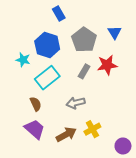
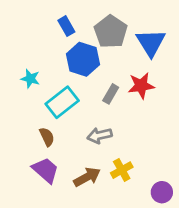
blue rectangle: (59, 13) -> (66, 26), moved
blue triangle: (115, 32) -> (151, 43), size x1.6
gray pentagon: (84, 40) -> (111, 32), moved
blue hexagon: (47, 45) -> (83, 59), moved

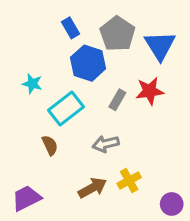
purple trapezoid: (46, 170) -> (26, 198), moved, turned -68

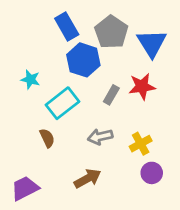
blue rectangle: (70, 28) -> (67, 26), size x1.4
yellow cross: (129, 180) -> (141, 144), moved
purple circle: (172, 204) -> (152, 173), moved

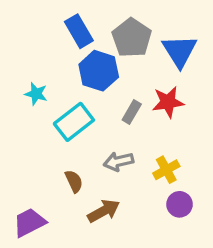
brown semicircle: (47, 138) -> (74, 181), moved

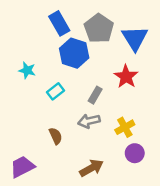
red star: (168, 102) -> (126, 77), turned -30
gray rectangle: (132, 112) -> (95, 95), moved
cyan rectangle: (74, 122) -> (56, 91), size x0.6
brown arrow: (104, 211) -> (91, 168), moved

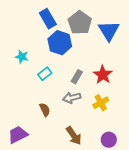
red star: (126, 77) -> (103, 75), moved
purple circle: (135, 153) -> (109, 140), moved
brown arrow: (91, 168) -> (74, 136), turned 84

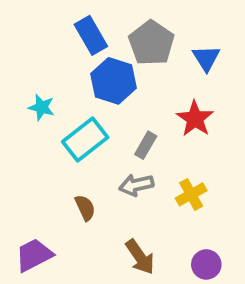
blue triangle: (109, 31) -> (206, 58), size x0.7
cyan rectangle: (45, 74) -> (85, 140), size x1.6
red star: (103, 75) -> (195, 119), moved

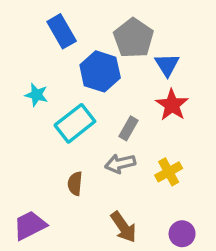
blue rectangle: (91, 35) -> (62, 31), moved
blue triangle: (206, 58) -> (167, 65), moved
brown semicircle: (85, 208) -> (75, 184), turned -150

